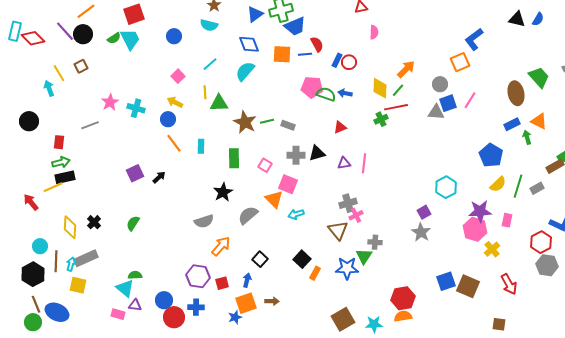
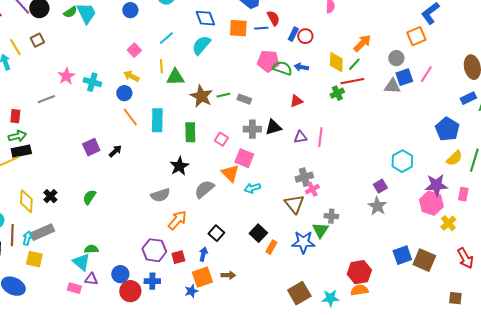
cyan rectangle: (201, 146) -> (157, 120), size x1.6

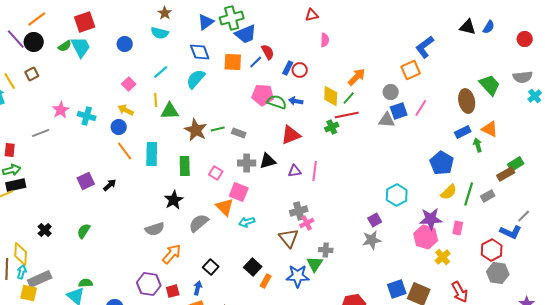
blue line: (261, 28) -> (256, 62), turned -40
red triangle: (296, 101) -> (291, 135), size x1.5
yellow diamond: (26, 201) -> (21, 254), moved
gray star: (377, 206) -> (372, 240), turned 30
gray rectangle: (42, 232) -> (40, 279), moved

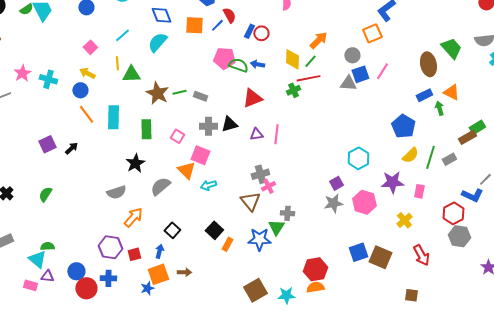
pink hexagon: (426, 237) -> (364, 202), moved

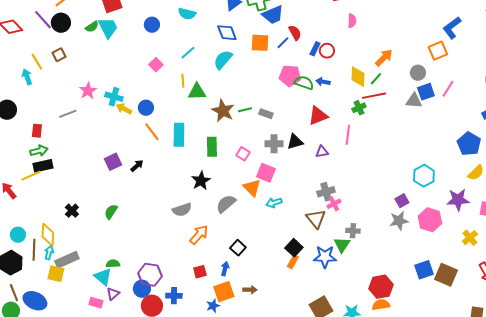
yellow arrow: (87, 73) -> (124, 109), moved
pink line: (276, 134) -> (348, 135), moved
black square: (214, 230) -> (294, 248), moved
purple hexagon: (110, 247) -> (150, 275), moved
purple triangle: (47, 276) -> (113, 294), turned -48

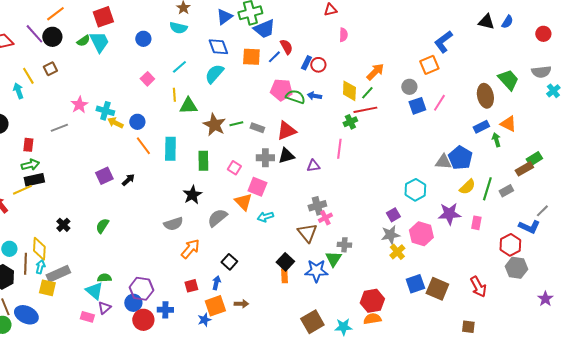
gray triangle: (414, 101) -> (443, 162), moved
red triangle: (318, 116) -> (286, 131), moved
yellow cross: (470, 238) -> (397, 252), moved
orange rectangle: (293, 262) -> (284, 276), turned -32

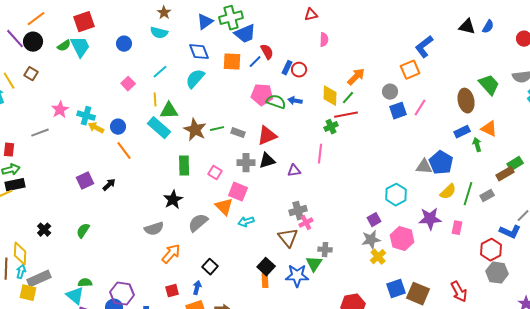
brown square: (50, 69) -> (31, 74), turned -32
cyan rectangle: (170, 149) -> (159, 128), moved, turned -50

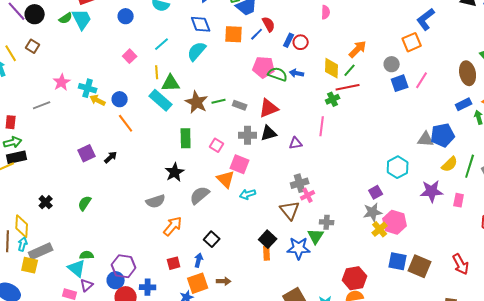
blue pentagon: (441, 163) -> (443, 135), turned 30
pink hexagon: (402, 239) -> (395, 222), moved
blue square: (396, 289) -> (398, 261), turned 30

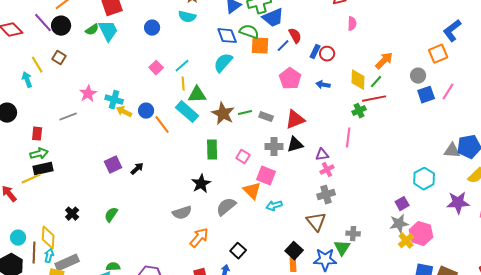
cyan line: (162, 44) -> (182, 66), moved
pink pentagon: (264, 67) -> (290, 79), turned 30
green semicircle: (278, 74) -> (249, 32), moved
orange line: (126, 123) -> (162, 125), moved
pink cross: (308, 195) -> (327, 170), moved

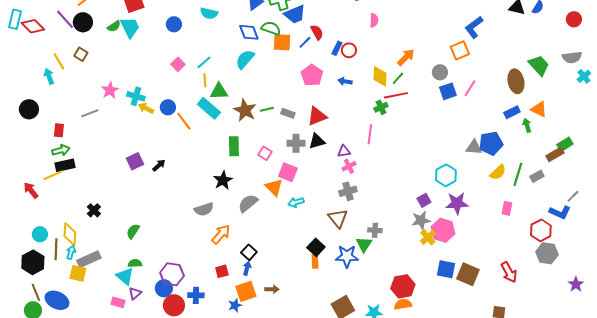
purple star: (458, 203) -> (457, 203), moved
green semicircle: (111, 215) -> (133, 231), moved
black square: (238, 251) -> (249, 252), moved

